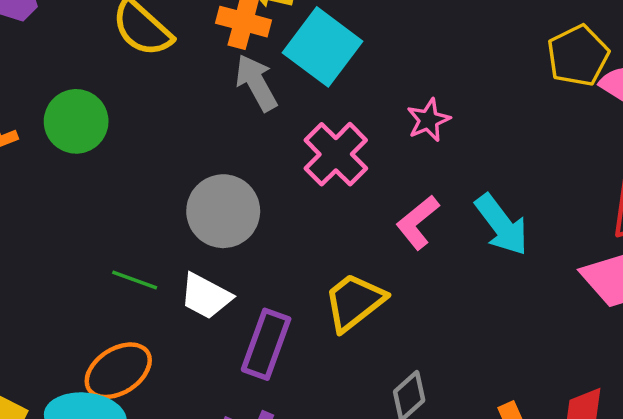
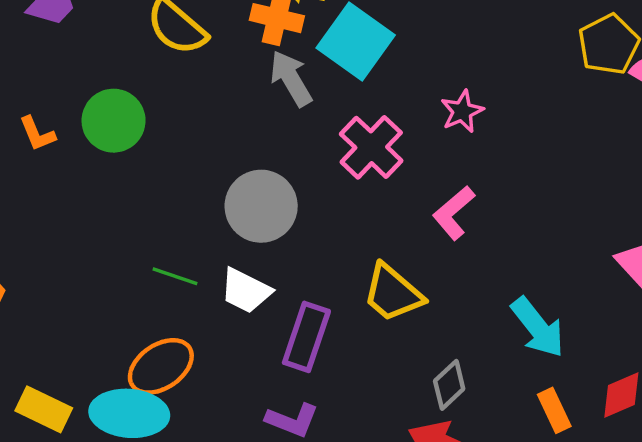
cyan arrow: (502, 225) -> (538, 327), moved
yellow trapezoid: (354, 302) -> (393, 293), turned -100

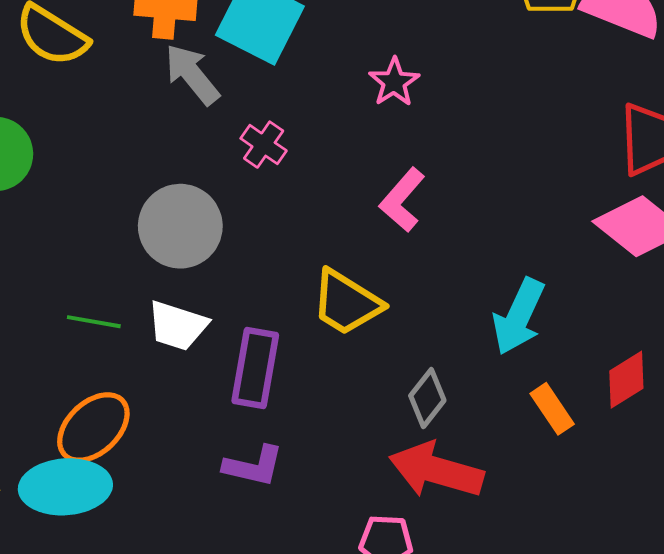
pink cross: (371, 147) -> (264, 145), moved, size x0.6
cyan arrow: (538, 327) -> (519, 317), turned 72

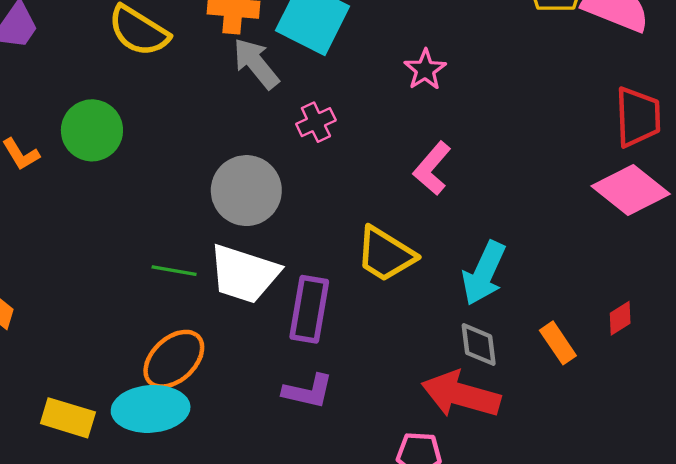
pink cross: (264, 145) -> (316, 122), turned 30
cyan arrow: (519, 317) -> (484, 273), moved
white trapezoid: (177, 326) -> (244, 274), size x1.4
red diamond: (626, 380) -> (620, 318), size x0.7
gray diamond: (427, 398) -> (479, 345), moved, turned -45

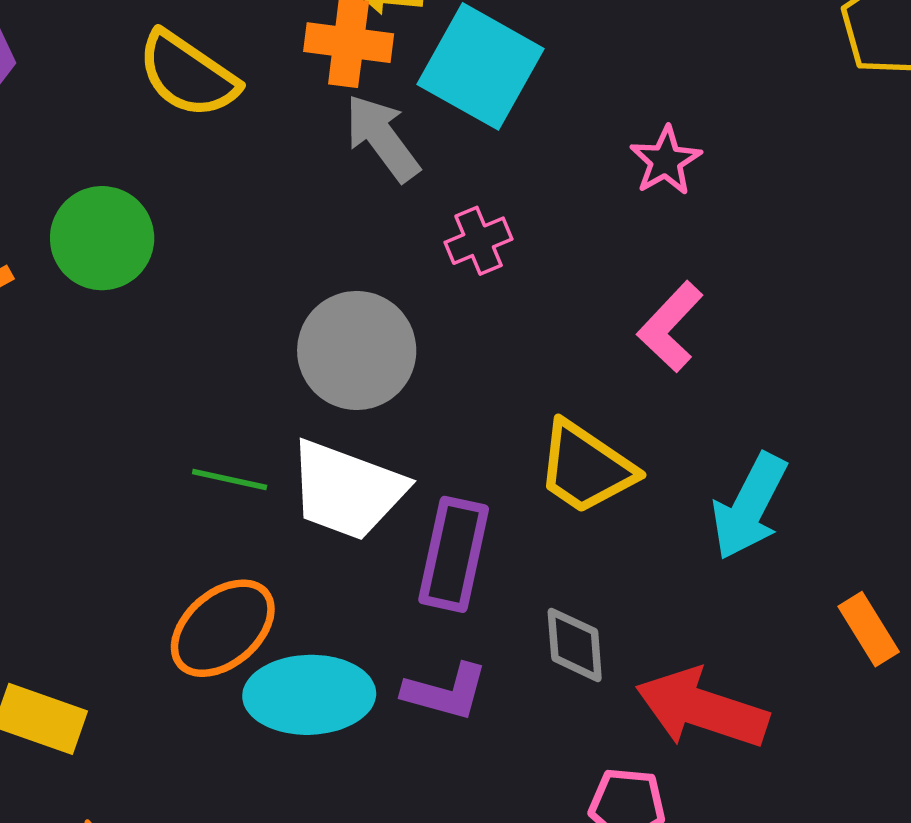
gray diamond: (479, 345) -> (575, 645), moved
cyan ellipse: (151, 409) -> (309, 695), moved

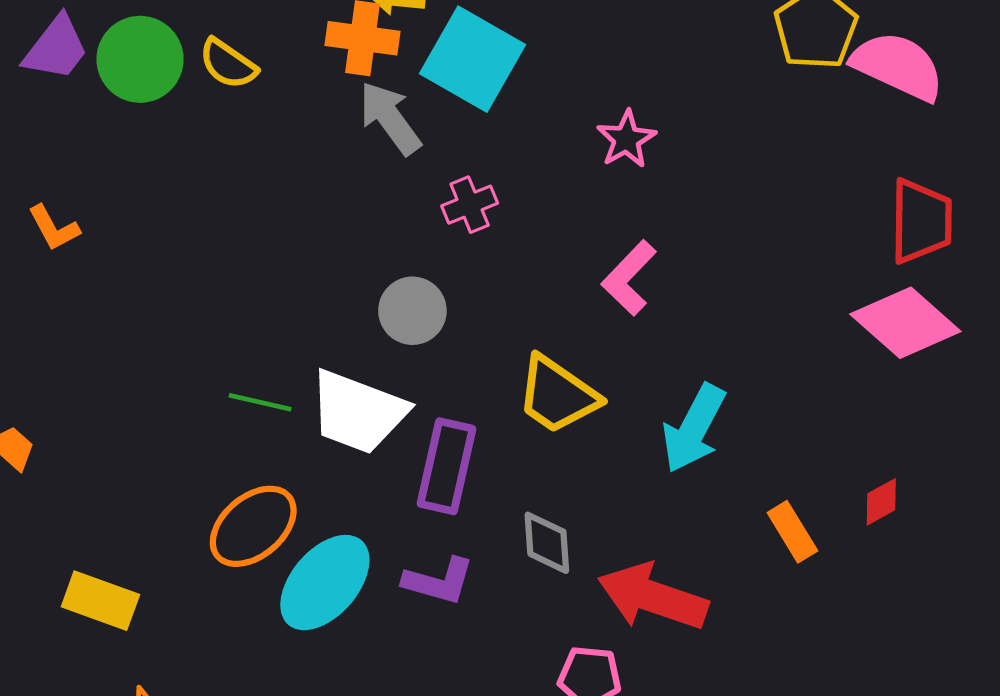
yellow semicircle: (188, 75) -> (228, 64), size x0.7
green circle: (102, 238) -> (140, 59), moved
gray circle: (357, 350) -> (412, 311), moved, size x0.7
cyan ellipse: (309, 695) -> (325, 583), turned -48

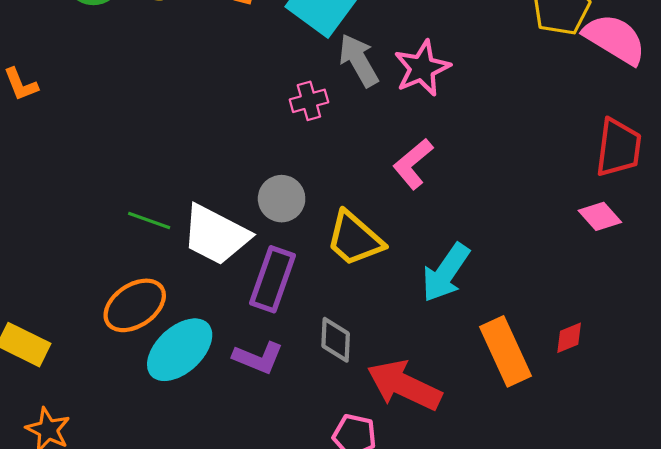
gray arrow: (390, 118) -> (359, 60), moved
pink star: (626, 139) -> (422, 68), size x1.4
gray circle: (412, 311) -> (282, 199), moved
pink diamond: (905, 323) -> (600, 216), size x0.6
orange rectangle: (792, 532) -> (506, 351), size x1.6

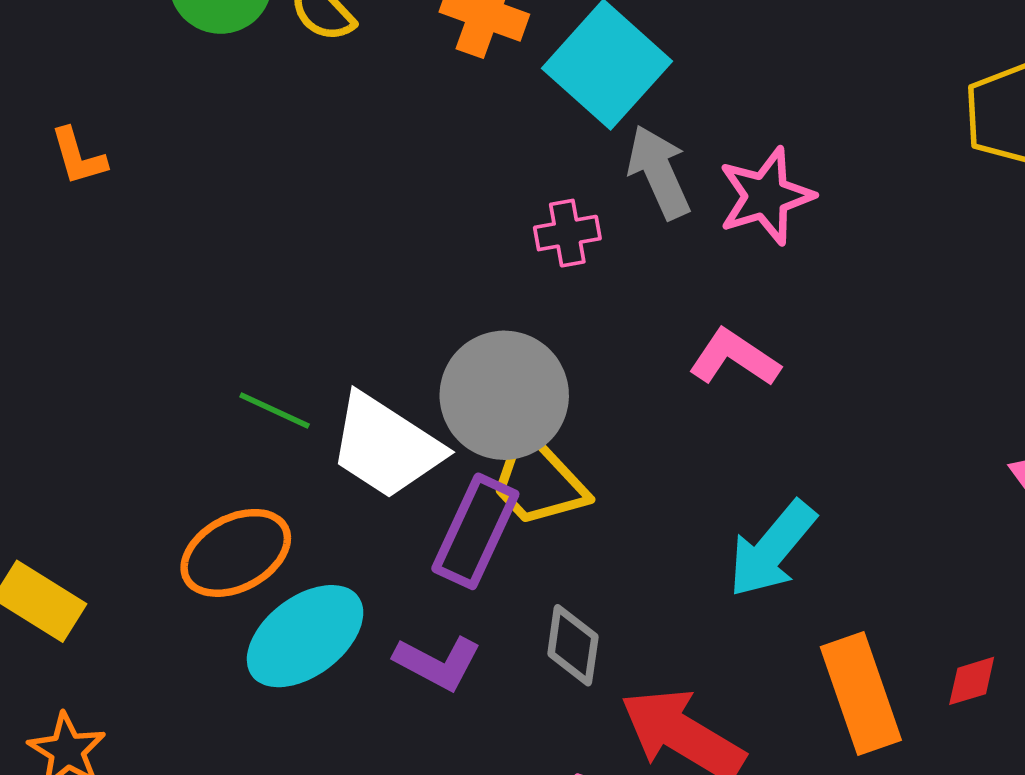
pink L-shape: (413, 164) -> (734, 358), turned 68
gray circle: (282, 199) -> (504, 395), size x1.6
yellow trapezoid: (354, 239) -> (538, 480), moved

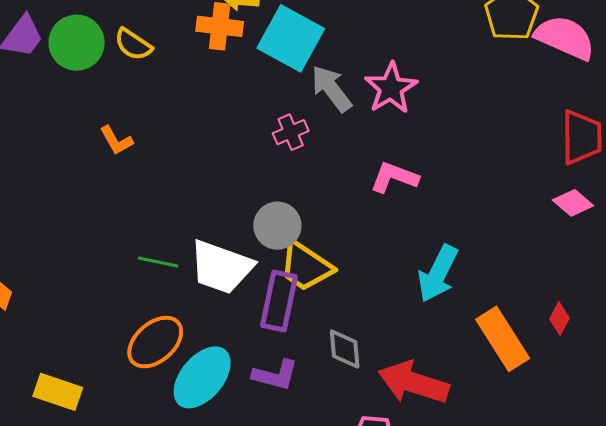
orange L-shape: (78, 157) -> (116, 140), moved
gray circle: (504, 395) -> (277, 226), size x0.7
red diamond: (972, 681) -> (559, 318), turned -32

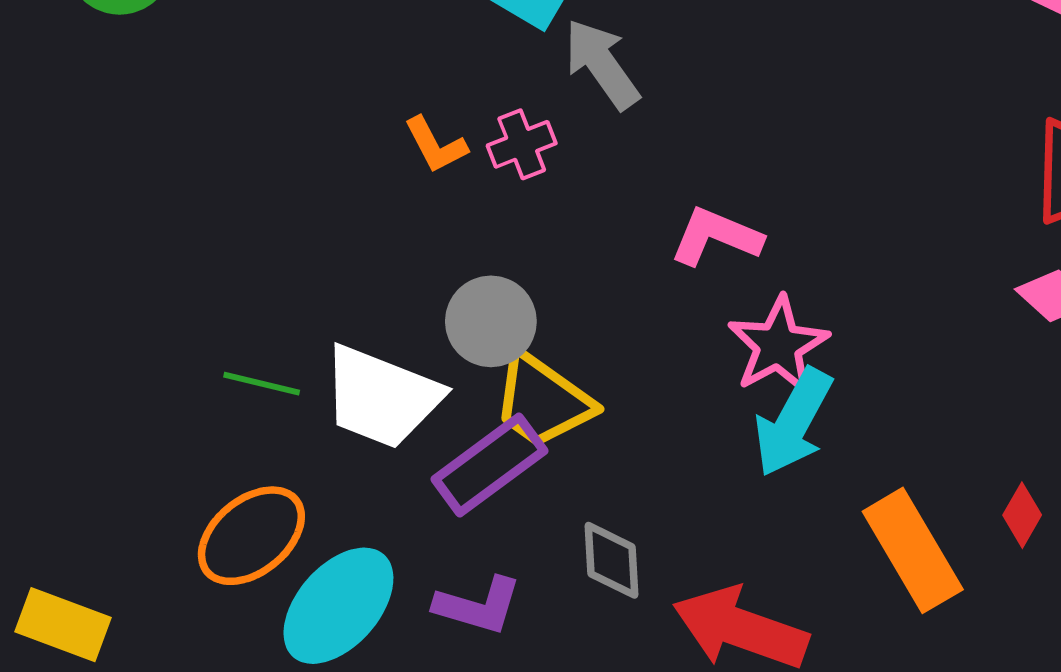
pink star: (391, 88) -> (778, 345), moved
orange L-shape: (116, 140) -> (436, 145), moved
purple rectangle: (279, 301) -> (489, 465), turned 40

